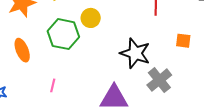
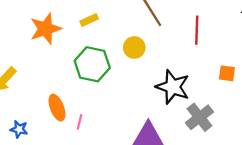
yellow circle: (91, 18) -> (134, 47), moved
orange ellipse: (22, 50) -> (57, 108), moved

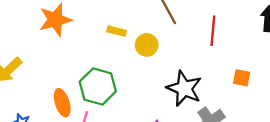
yellow rectangle: (89, 20) -> (117, 31), moved, turned 36
green hexagon: (92, 64) -> (98, 87), moved

